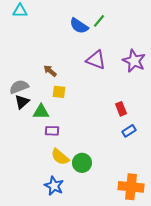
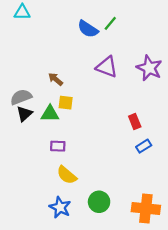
green triangle: (41, 112) -> (50, 114), moved
green circle: (82, 163) -> (99, 202), moved

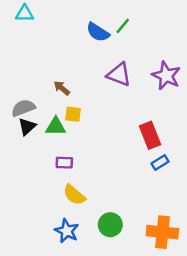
red rectangle: (135, 122) -> (150, 135), size x1.5

